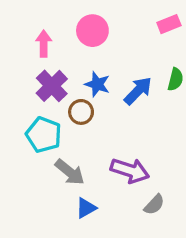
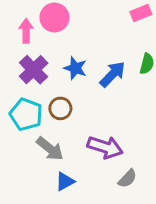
pink circle: (92, 31) -> (54, 17), moved
brown circle: (81, 112) -> (60, 108), moved

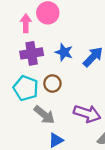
purple cross: (34, 70) -> (32, 53), turned 35

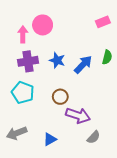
brown circle: (52, 83) -> (60, 97), moved
gray arrow: (44, 115) -> (17, 133), moved, turned 120

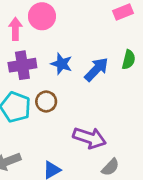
brown circle: (60, 97) -> (46, 101), moved

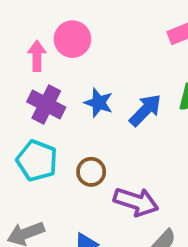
purple cross: (22, 65) -> (46, 105), turned 36
brown circle: (46, 101) -> (91, 172), moved

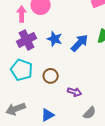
purple cross: (46, 105) -> (27, 40), turned 36
purple arrow: (136, 202) -> (75, 92), size x0.6

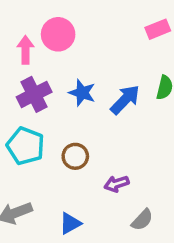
purple arrow: (75, 92) -> (116, 184), turned 144

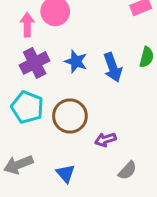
blue arrow: (125, 100) -> (113, 67), turned 116
brown circle: (75, 156) -> (70, 116), size x1.5
blue triangle: (70, 223) -> (66, 173), turned -42

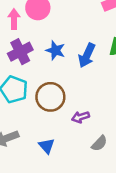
blue arrow: (113, 67) -> (87, 55), turned 45

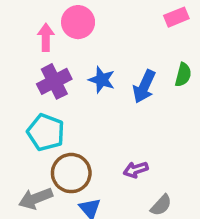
brown circle: (50, 97) -> (71, 173), moved

